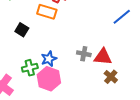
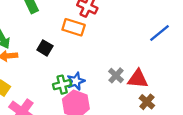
gray cross: (84, 54) -> (116, 75), turned 32
green cross: (30, 68) -> (62, 85), moved

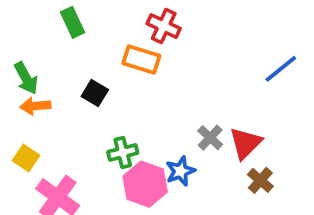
red triangle: (138, 79) -> (245, 143), turned -50
blue star: (76, 81) -> (180, 171), moved

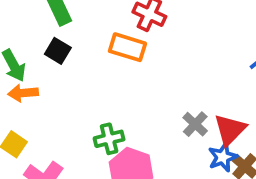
black square: (95, 93) -> (58, 51), moved
blue star: (180, 171) -> (223, 157), moved

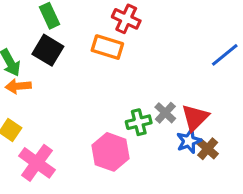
black square: (58, 51) -> (48, 50), size x1.4
green cross: (109, 139) -> (139, 122), moved

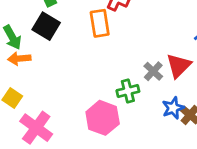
orange rectangle: (107, 47) -> (100, 23), turned 64
gray cross: (165, 113) -> (153, 71), moved
red triangle: (195, 117) -> (179, 66), moved

